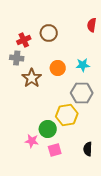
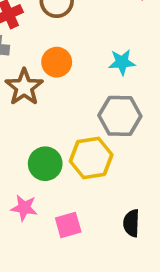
orange circle: (58, 68) -> (57, 62), moved
green circle: (48, 129) -> (45, 164), moved

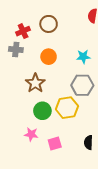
brown star: (24, 87) -> (35, 83), moved

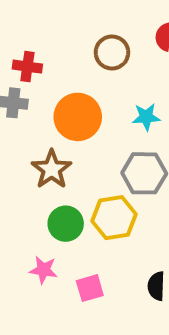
brown circle: (49, 24) -> (112, 52), moved
red cross: (23, 31) -> (27, 67), turned 32
orange circle: (49, 57) -> (78, 117), size x1.5

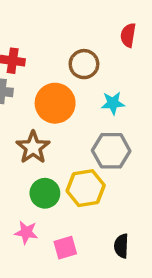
brown circle: (112, 52) -> (84, 64), moved

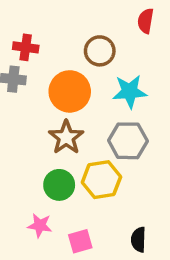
cyan star: (113, 103) -> (130, 91), size x1.4
brown star: (33, 147) -> (66, 137), moved

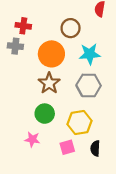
yellow hexagon: (101, 180) -> (80, 123), moved
pink square: (80, 241) -> (67, 147), moved

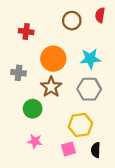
brown circle: (71, 28) -> (72, 21), moved
gray cross: (15, 46) -> (18, 73), moved
green circle: (45, 114) -> (33, 109), moved

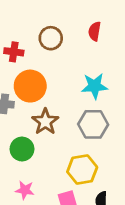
red semicircle: (100, 15) -> (95, 31), moved
brown circle: (72, 21) -> (51, 38), moved
orange circle: (53, 59) -> (30, 86), moved

